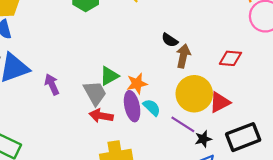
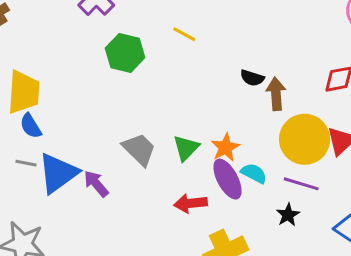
purple arrow: (52, 84) -> (96, 184), moved
gray trapezoid: (95, 93) -> (139, 149), moved
black star: (203, 139) -> (288, 215), moved

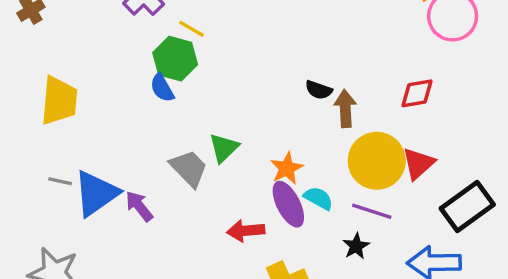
yellow line: (184, 34) -> (192, 29), moved
blue semicircle: (31, 126) -> (162, 88), moved
green triangle: (186, 148) -> (224, 148), moved

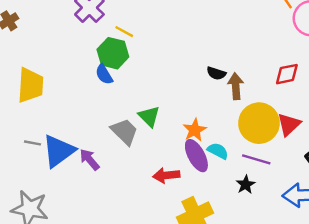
green triangle: (224, 148) -> (149, 116), turned -30

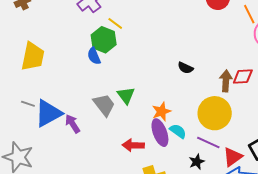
brown arrow: (236, 86) -> (226, 81), moved
red triangle: (289, 124) -> (233, 157), moved

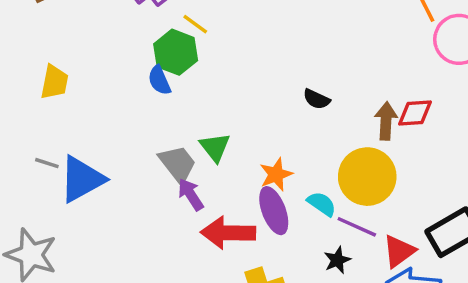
yellow trapezoid: (33, 57) -> (55, 82), size x0.7
purple arrow: (73, 124) -> (191, 194), moved
cyan semicircle: (178, 131) -> (322, 204), moved
red arrow: (133, 145) -> (228, 233), size x1.4

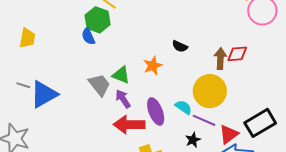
green triangle: (215, 147) -> (121, 75), turned -30
orange star: (276, 174) -> (153, 66), moved
purple arrow: (191, 194) -> (123, 99), moved

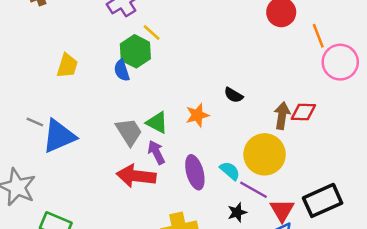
yellow trapezoid: (27, 38) -> (67, 66), moved
red arrow: (129, 125) -> (136, 176), moved
red triangle: (229, 134) -> (282, 210), turned -30

